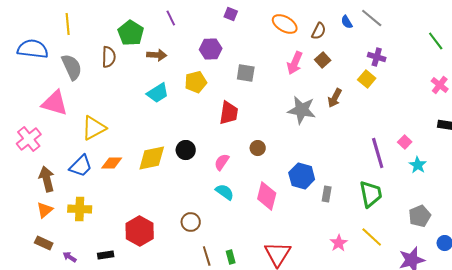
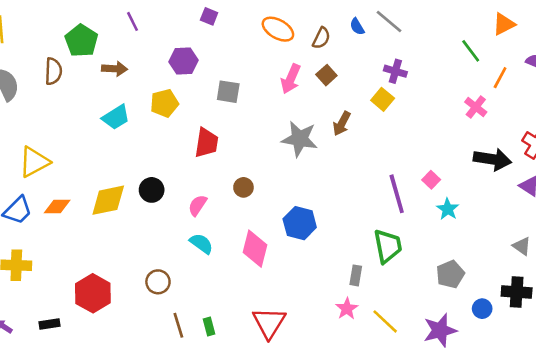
gray rectangle: (327, 194) -> (356, 275), moved
yellow line: (372, 237) -> (385, 321), moved

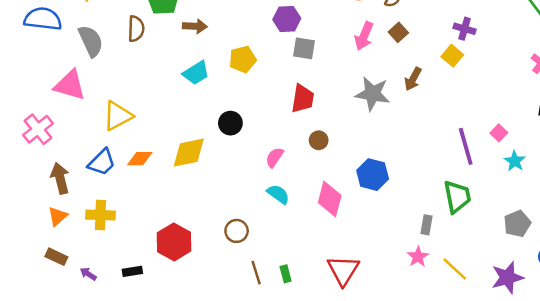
purple hexagon: (183, 61) -> (287, 19), moved
red trapezoid: (206, 143) -> (303, 99), moved
black circle: (152, 190) -> (230, 123), moved

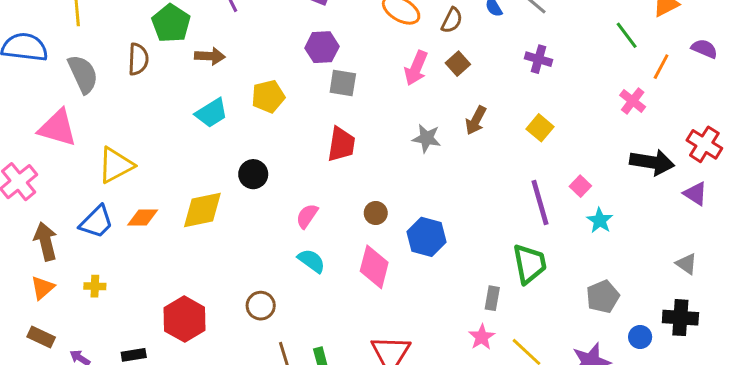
yellow square: (452, 56) -> (540, 128), moved
gray star: (373, 94) -> (426, 138), size x0.7
brown circle: (319, 140) -> (376, 213), moved
yellow cross: (100, 215) -> (95, 286), size x0.6

